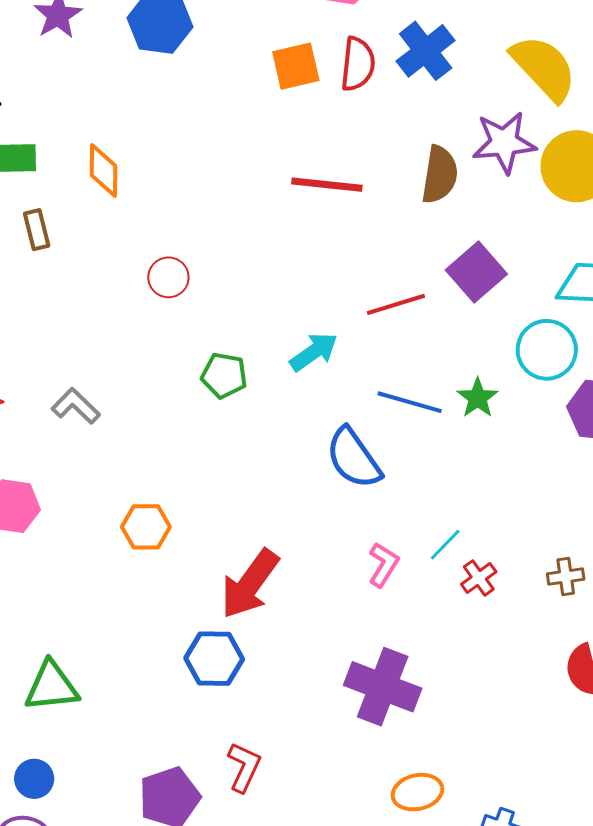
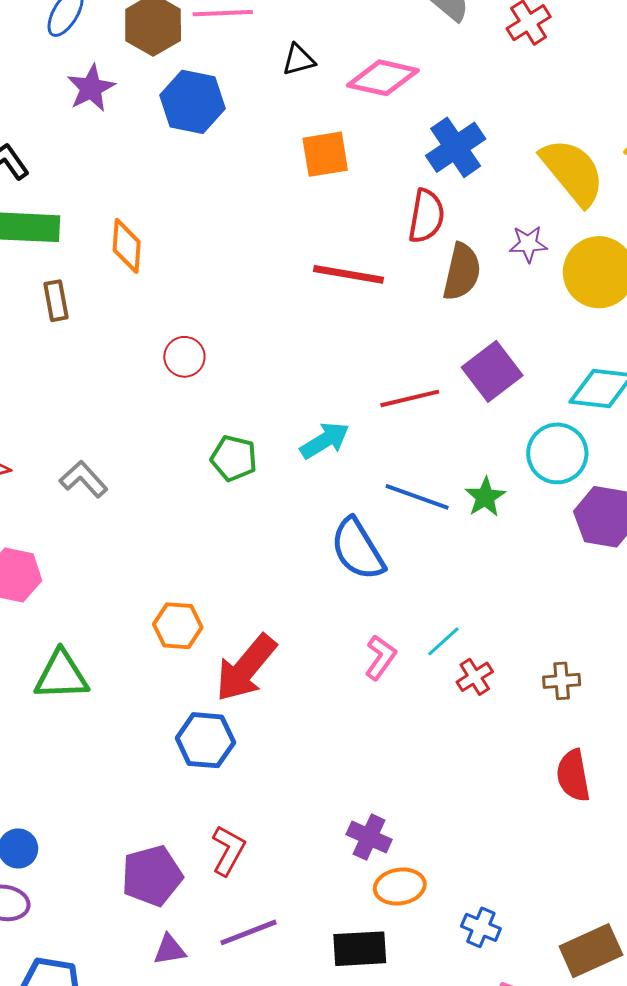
red semicircle: (358, 64) -> (426, 216), moved
purple star: (504, 142) -> (528, 244), size x0.6
orange hexagon: (146, 527) -> (178, 626), moved
green triangle: (52, 686) -> (61, 675), moved
purple cross: (383, 687) -> (369, 837), moved, size x0.6

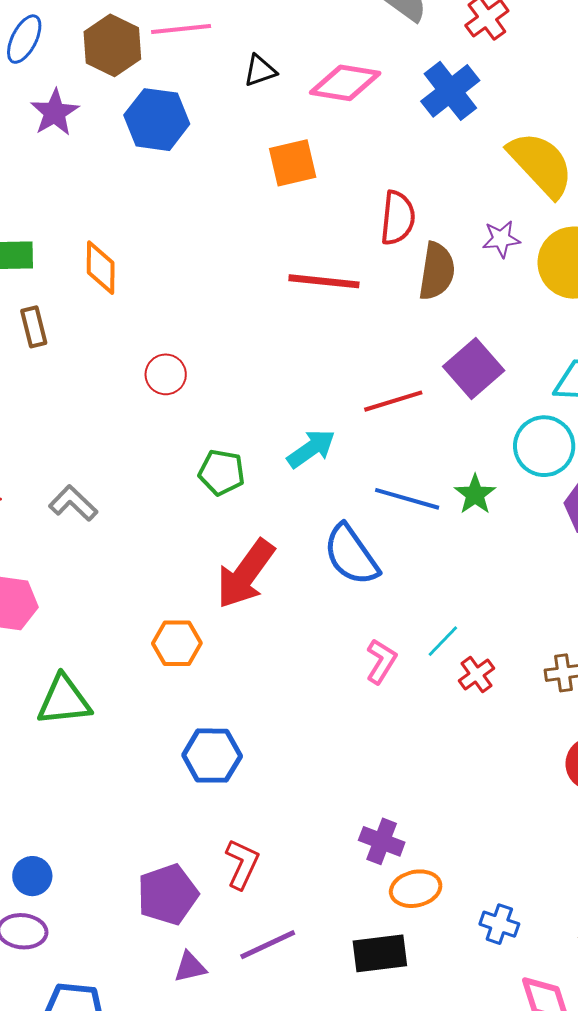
blue cross: (456, 147) -> (450, 91), moved
red arrow: (246, 668) -> (246, 574), moved

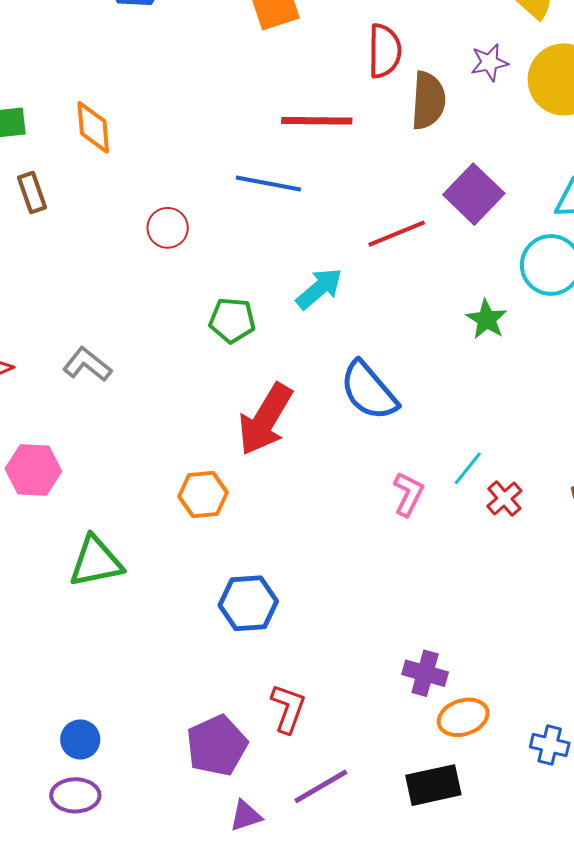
blue line: (407, 499) -> (268, 183), moved

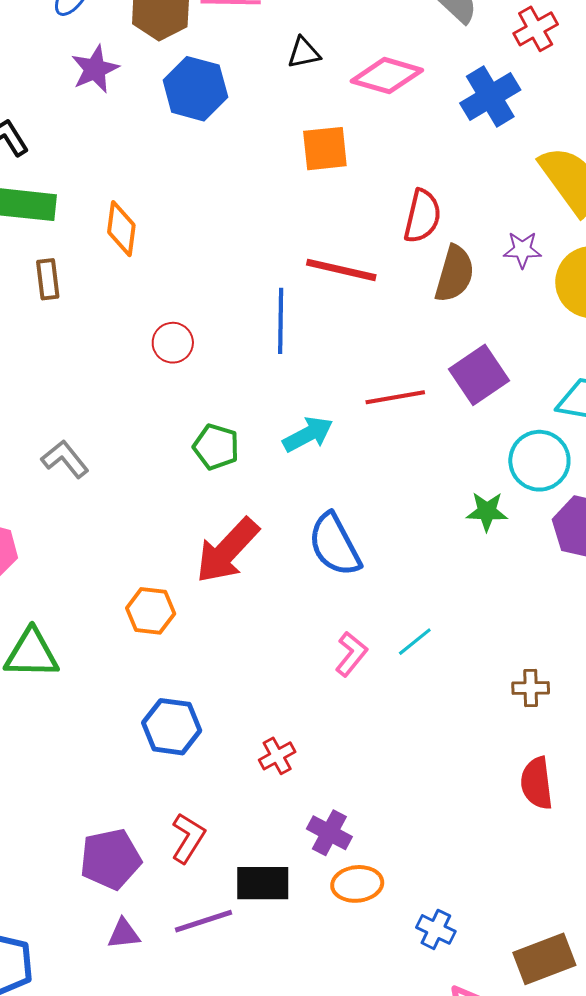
blue line: (268, 183) -> (281, 321), turned 68
green star: (487, 319) -> (487, 511), moved, turned 30
red cross: (504, 498) -> (277, 756), moved
black rectangle: (433, 785) -> (263, 883), moved

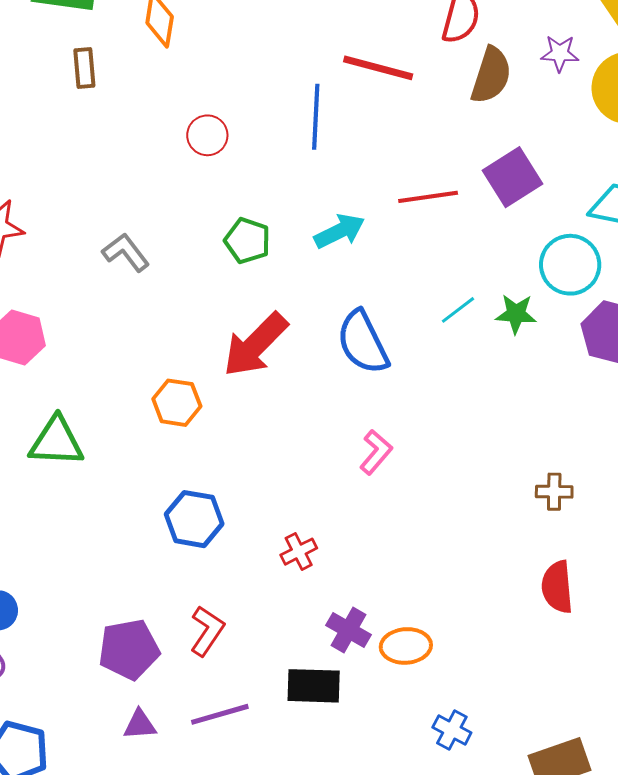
gray L-shape: (65, 459) -> (126, 252), moved
cyan line: (415, 642) -> (458, 310), moved
black rectangle: (263, 883) -> (314, 686), moved
orange ellipse: (357, 884) -> (406, 646), moved

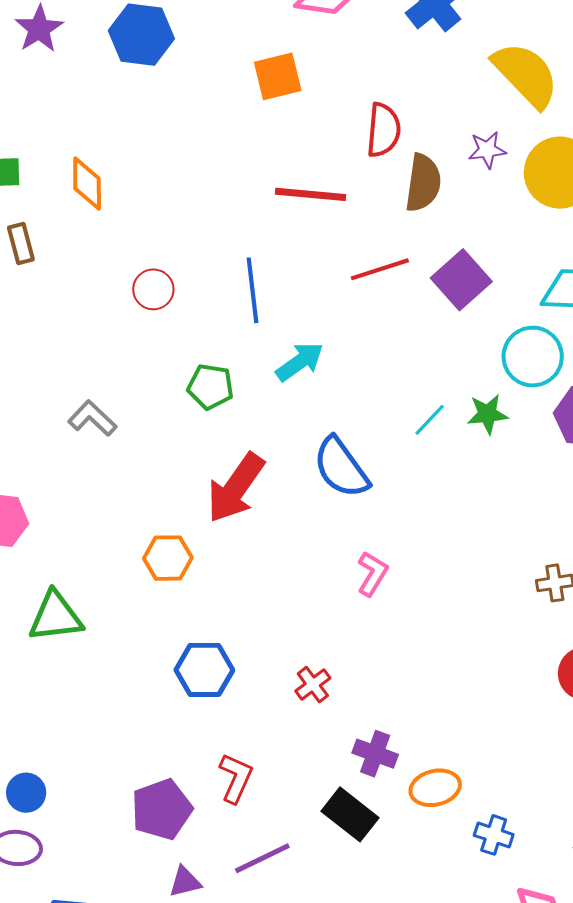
blue line: (316, 117) -> (252, 290), moved
red line: (428, 197) -> (380, 269), moved
orange ellipse: (406, 646) -> (435, 788), moved
black rectangle: (314, 686) -> (350, 814), turned 46

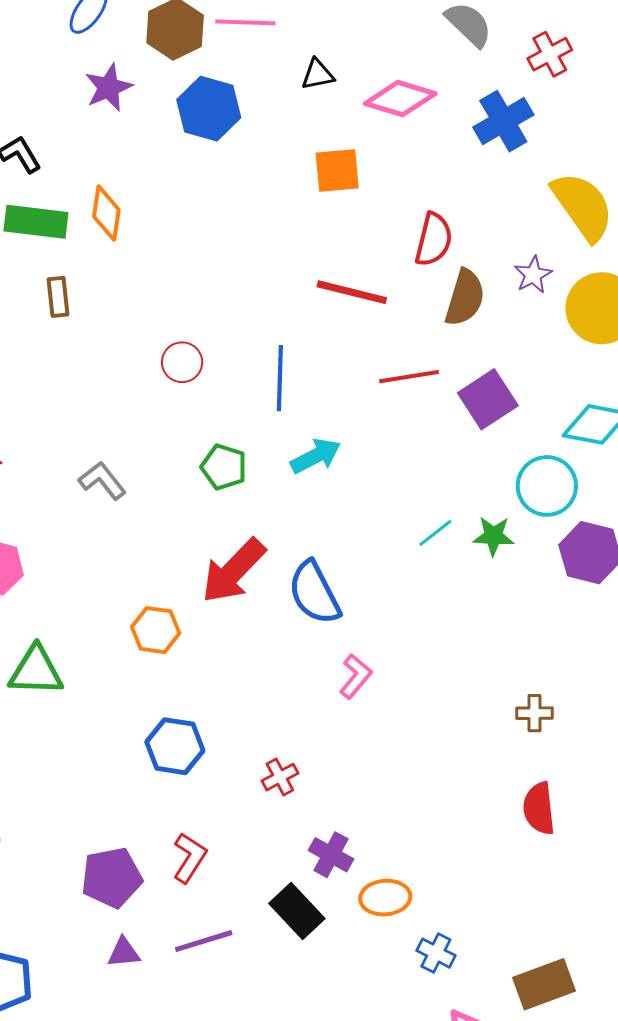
purple star: (487, 150) -> (533, 275), turned -30
orange diamond: (87, 183) -> (106, 213), moved
blue semicircle: (341, 468) -> (314, 593), moved

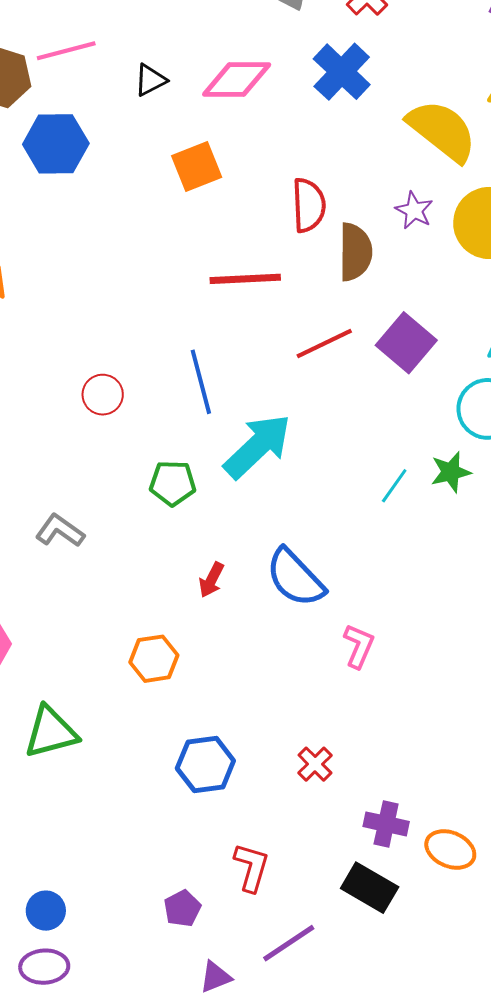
cyan arrow: (316, 456) -> (258, 446), size x1.5
red arrow: (233, 571) -> (211, 580), size x0.5
purple pentagon: (112, 878) -> (182, 908), size x0.6
orange ellipse: (385, 898) -> (450, 850), turned 45

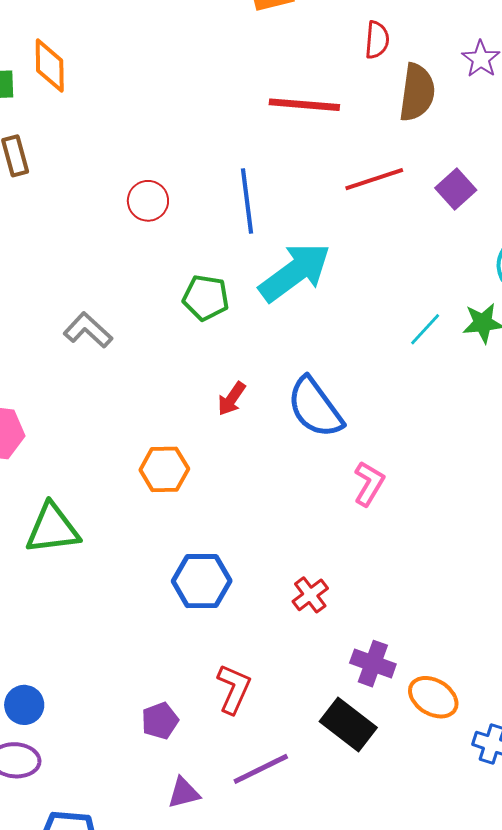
red semicircle: (309, 205) -> (377, 40), size x0.7
purple square: (406, 343) -> (456, 189), size x0.7

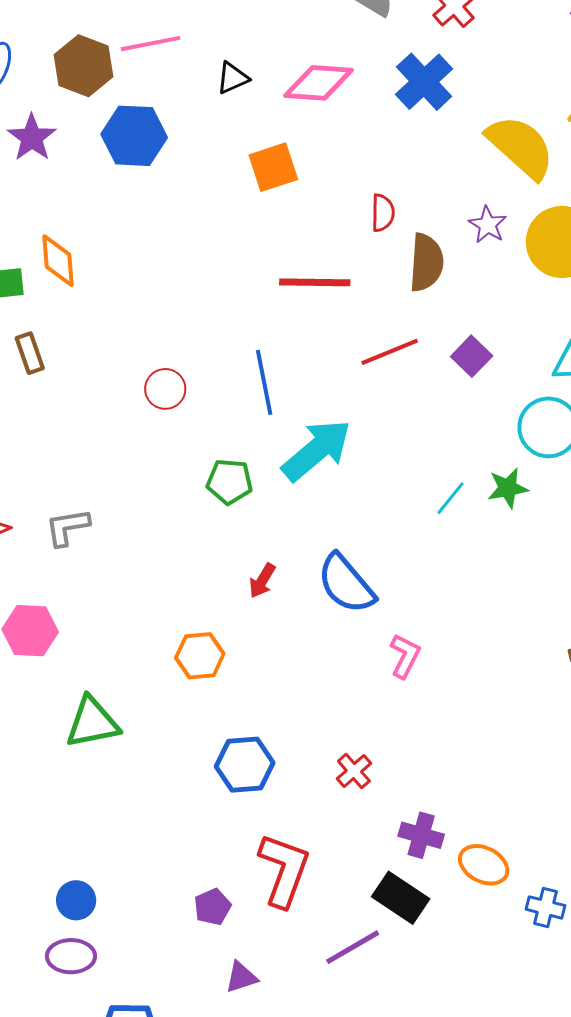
gray L-shape: (88, 330) -> (67, 527), moved, turned -48
red L-shape: (234, 689) -> (284, 870), size x1.5
purple line: (261, 769) -> (353, 947), moved

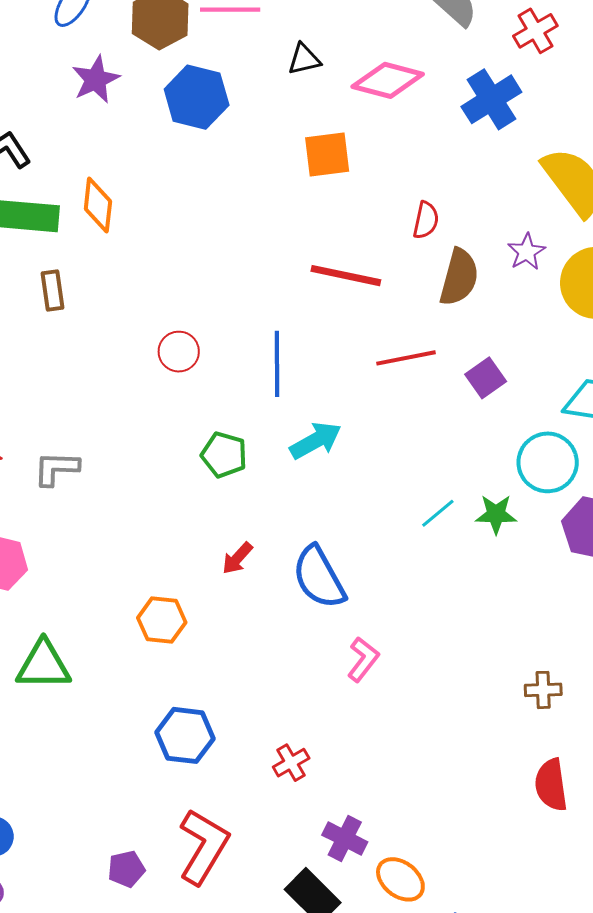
cyan arrow: (317, 450) -> (316, 441), size x0.7

